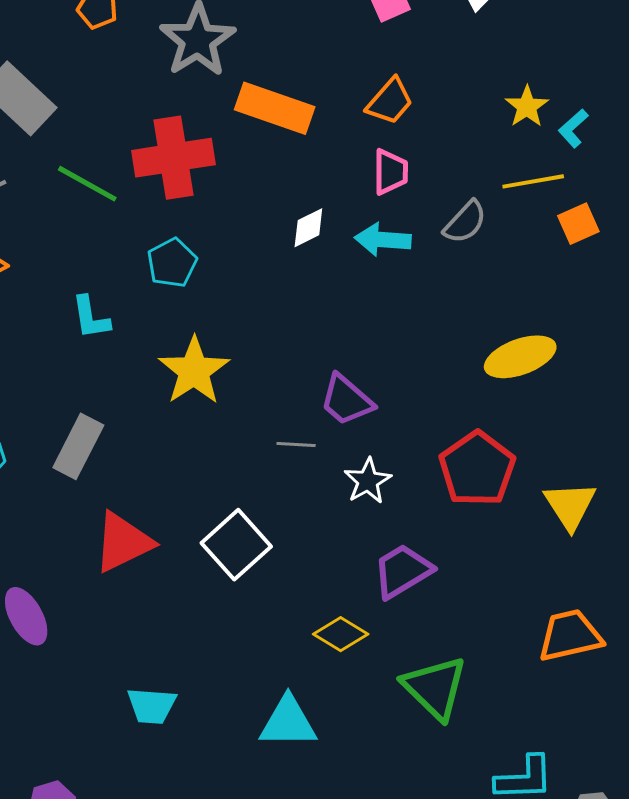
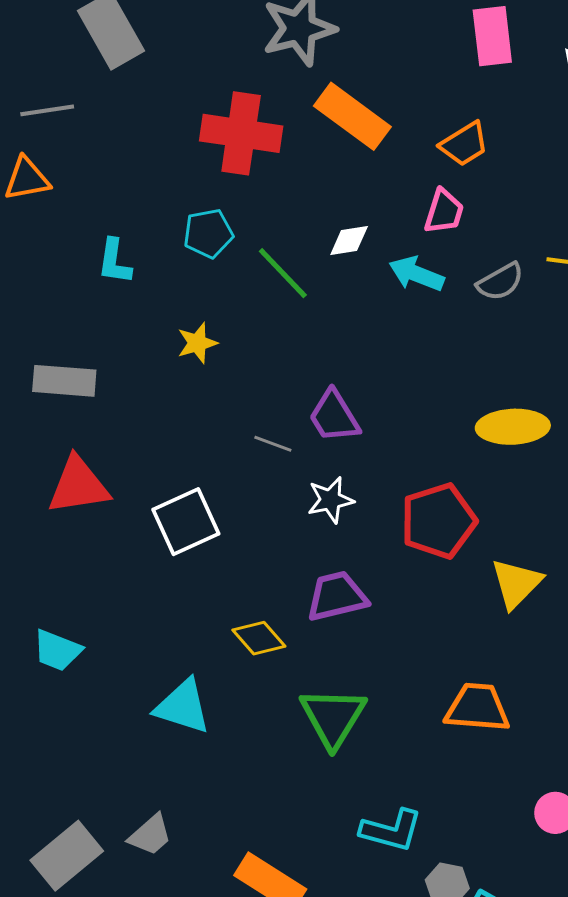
green line: (87, 184) -> (283, 273), moved
yellow star: (194, 371) -> (197, 343), size x0.6
gray rectangle: (78, 446) -> (64, 381), turned 50

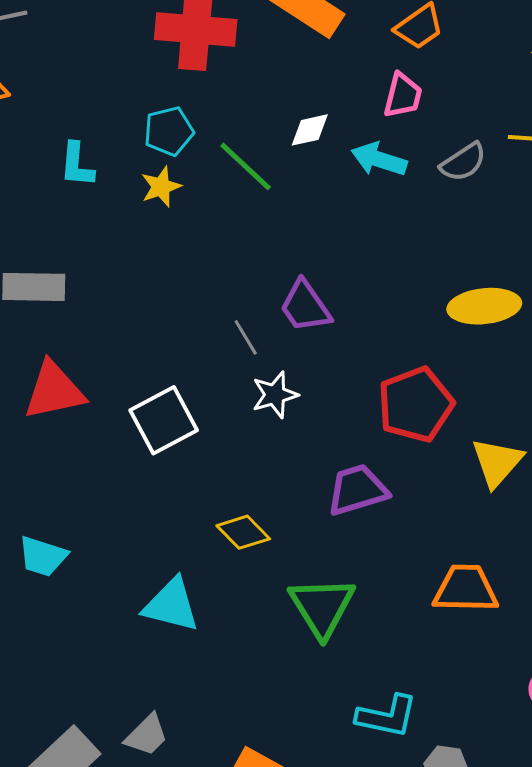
yellow star: (197, 343) -> (161, 187), moved
gray line: (273, 444) -> (246, 337), turned 42
white star: (330, 500) -> (275, 395), moved
purple trapezoid: (337, 596) -> (357, 490), moved

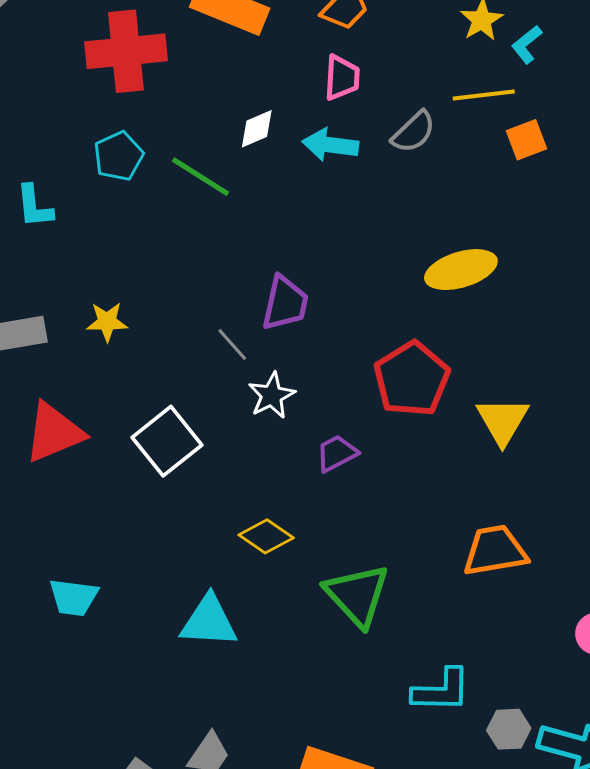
yellow star: (161, 187) -> (107, 322), moved, turned 30
purple trapezoid: (305, 306) -> (285, 303), turned -122
purple trapezoid: (357, 490) -> (337, 453), moved, size x0.7

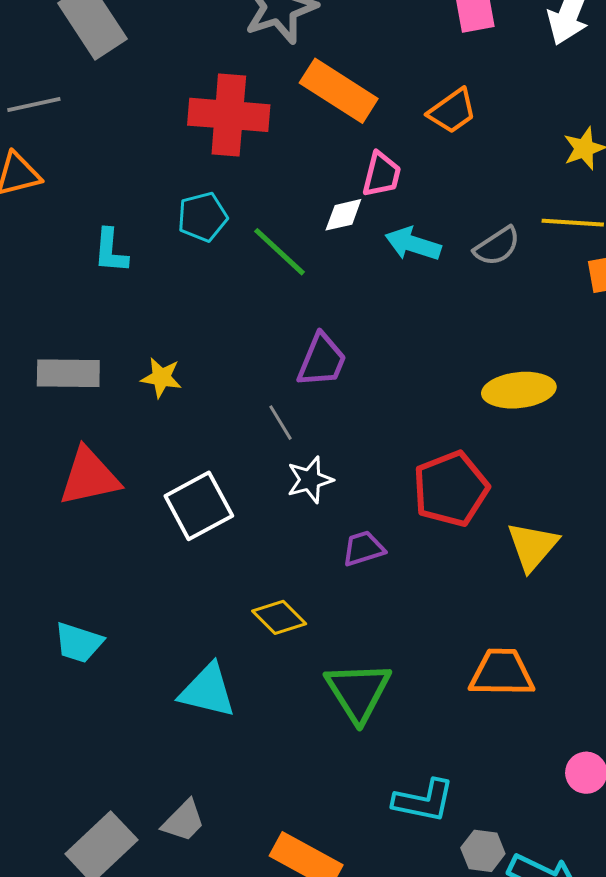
pink trapezoid: (342, 78) -> (382, 174), moved
purple trapezoid: (285, 303) -> (322, 360), moved

